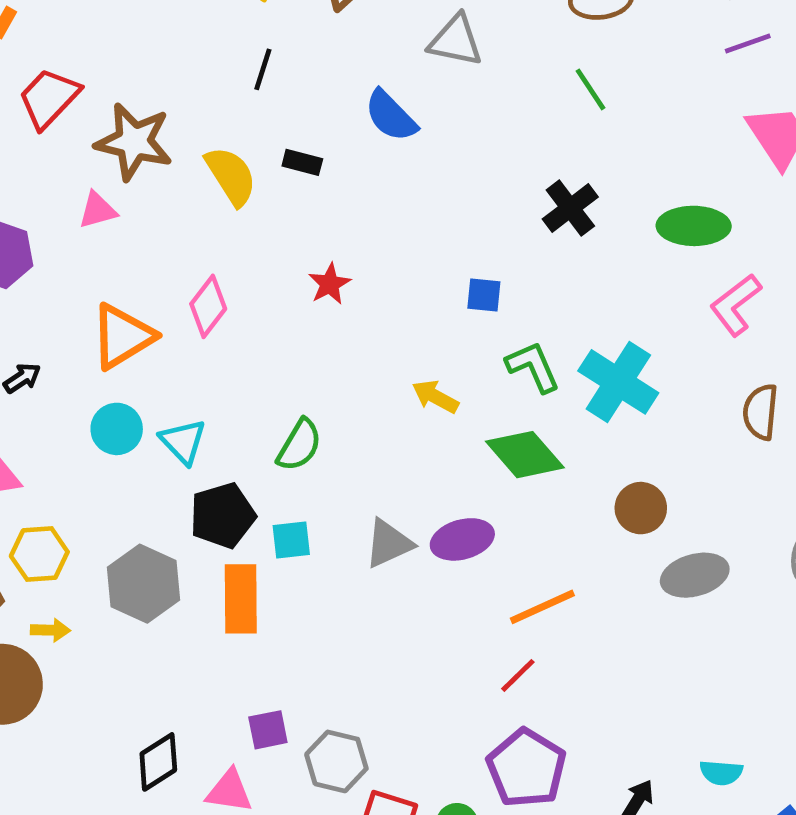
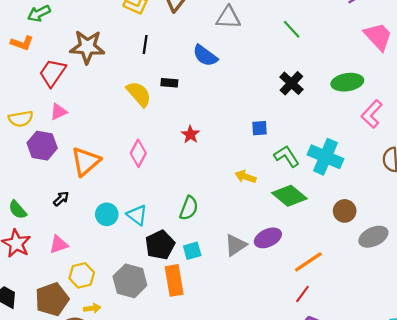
brown star: (134, 142) -> (87, 47), moved
pink triangle: (98, 210) -> (59, 112), moved
orange triangle: (122, 336) -> (86, 161), moved

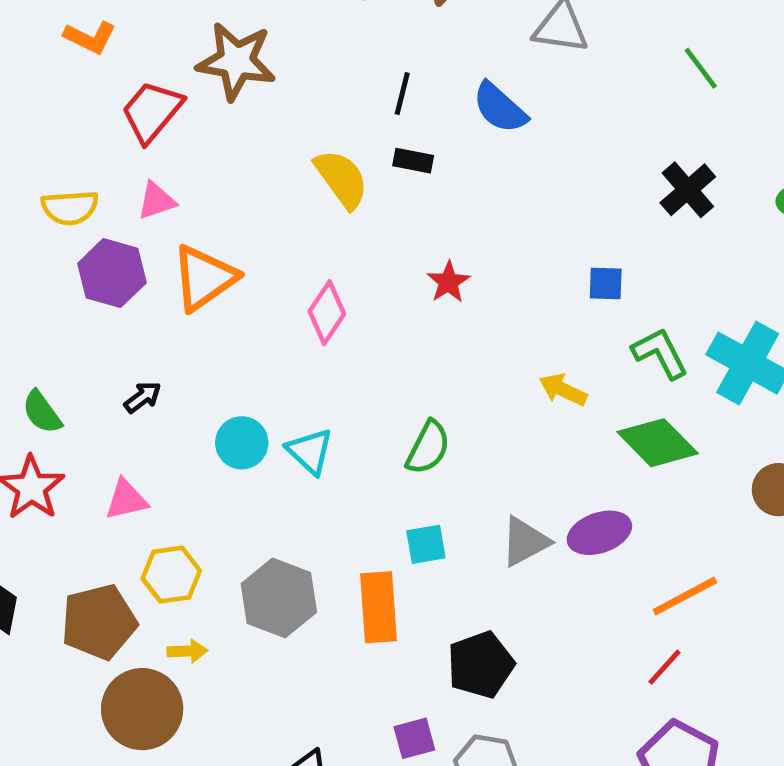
black line: (145, 44) -> (402, 94), moved
orange triangle: (86, 161) -> (204, 278), moved
black pentagon: (160, 245) -> (481, 665), moved

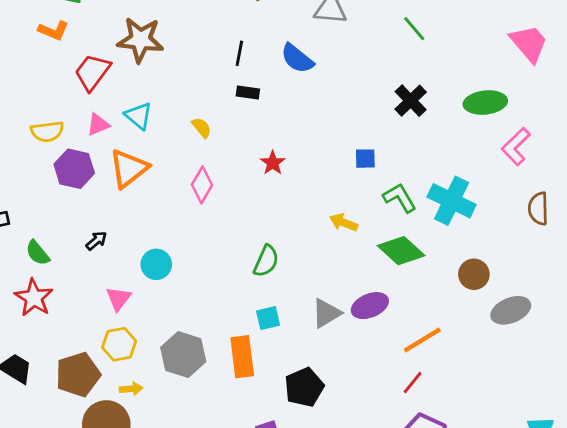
yellow semicircle: (342, 179) -> (202, 128), moved, size x0.6
cyan triangle: (310, 451) -> (139, 116), moved
pink triangle: (126, 500) -> (118, 299), moved, turned -36

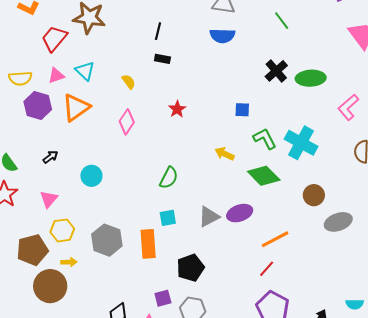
blue semicircle: (297, 59) -> (222, 36), moved, turned -40
green ellipse: (485, 103) -> (311, 78), moved
pink triangle: (118, 299) -> (49, 199), moved

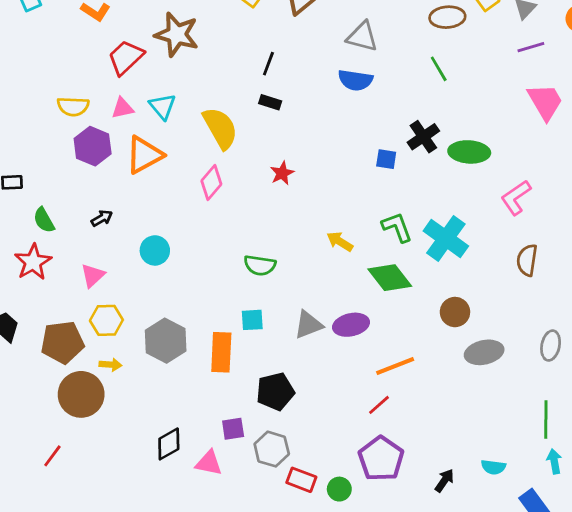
yellow semicircle: (129, 82) -> (220, 128), size x2.0
blue square: (242, 110) -> (386, 159), moved
green semicircle: (169, 178) -> (260, 265), turned 65

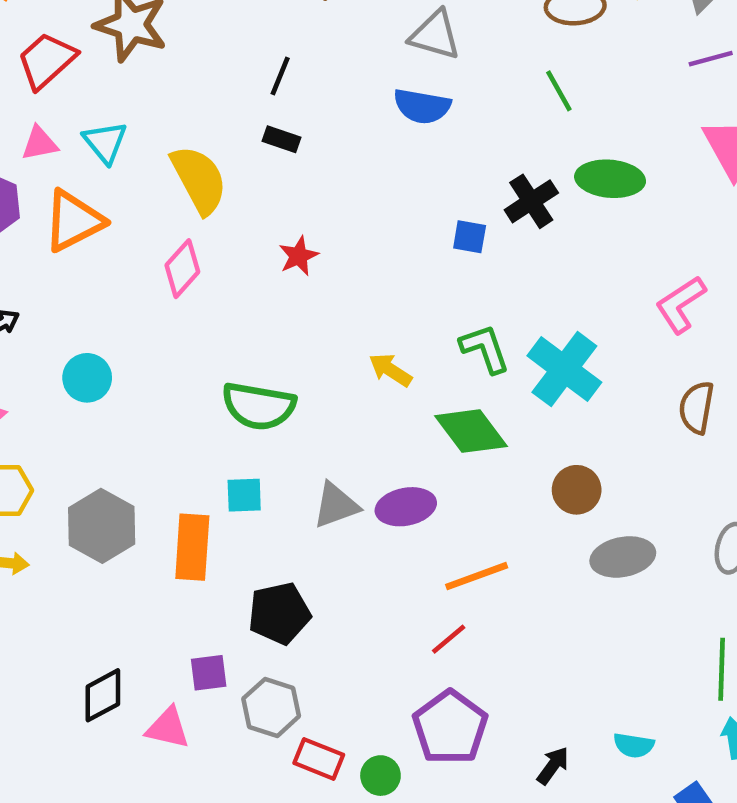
green ellipse: (469, 152) -> (610, 179), moved
green semicircle: (260, 265) -> (259, 406), size x1.4

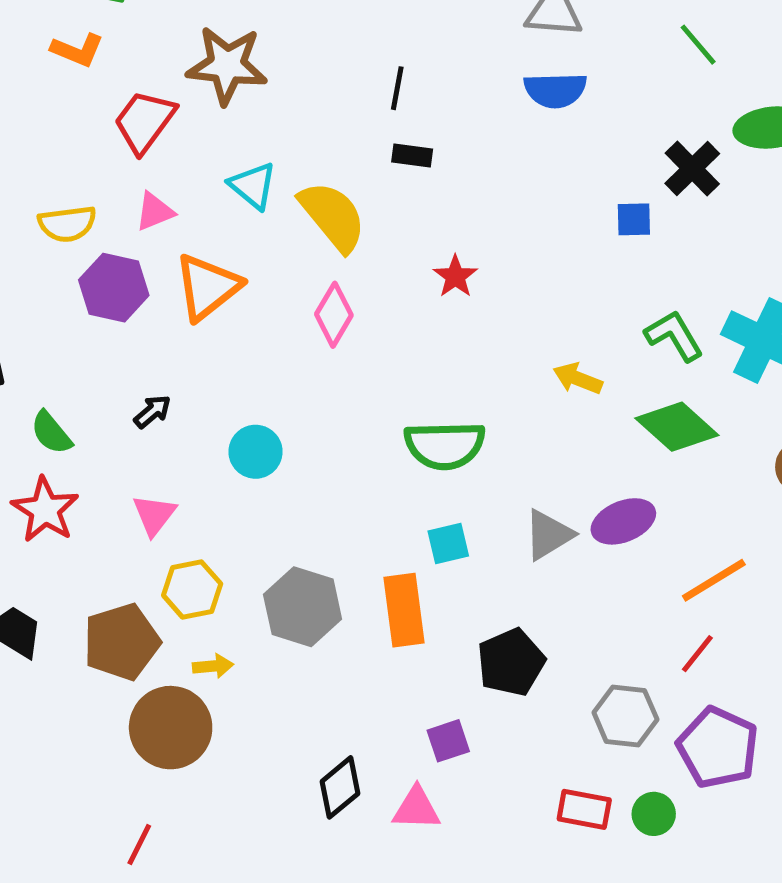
cyan triangle: (105, 142) -> (253, 186), moved
gray hexagon: (271, 707) -> (625, 716), moved

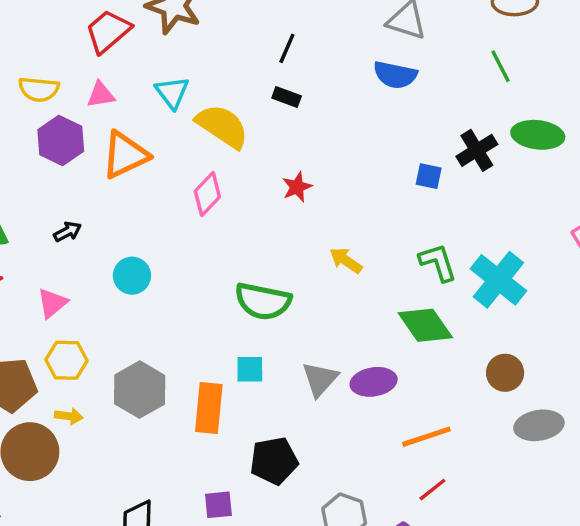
yellow semicircle: (333, 216) -> (222, 126), turned -30
yellow arrow: (578, 379) -> (346, 260), moved
gray triangle: (548, 535) -> (320, 379), turned -30
red line: (697, 654) -> (432, 490), moved

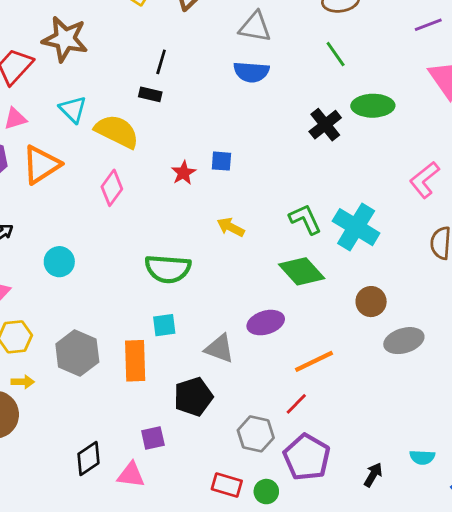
black rectangle: (287, 97) -> (150, 94), moved
blue square: (429, 176) -> (221, 161), moved
gray triangle: (320, 379) -> (219, 348), moved, turned -44
red line: (432, 490) -> (296, 404), moved

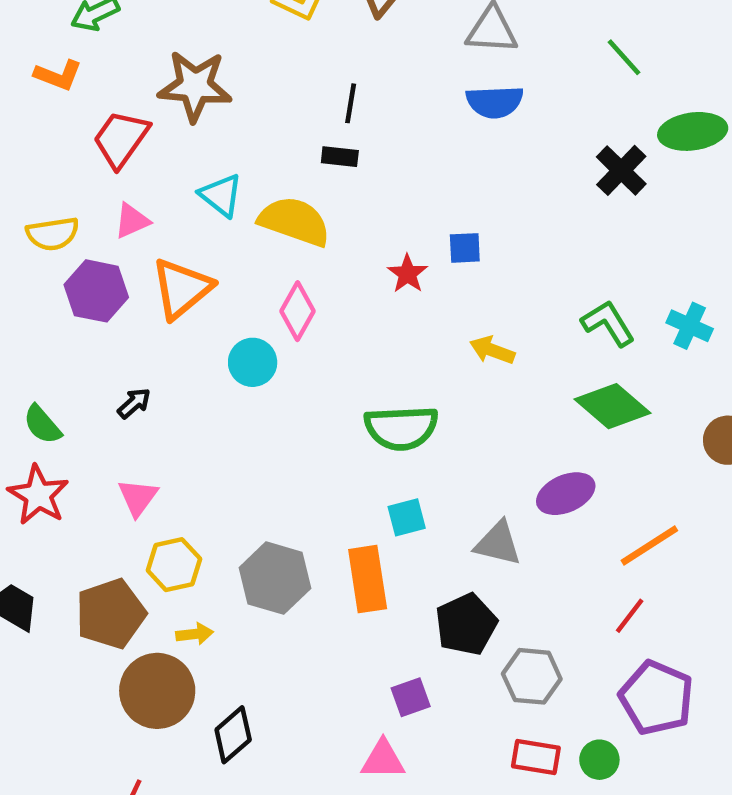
cyan cross: (356, 227) -> (690, 326), size x0.6
cyan circle: (59, 262) -> (253, 362), moved
gray hexagon: (256, 434) -> (532, 676), moved
black diamond: (88, 459) -> (233, 735), moved

